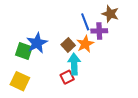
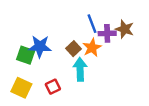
brown star: (110, 14) -> (125, 29), moved
blue star: (37, 43) -> (40, 46), turned 30
red square: (67, 77) -> (53, 87), moved

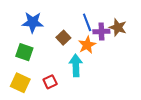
blue star: (40, 46) -> (33, 22), moved
brown square: (74, 49) -> (63, 38), moved

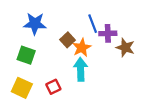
brown star: (118, 27) -> (125, 48), moved
orange star: (87, 45) -> (82, 48), moved

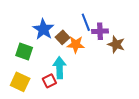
blue star: (35, 24) -> (43, 29), moved, turned 30
orange star: (82, 48) -> (76, 44), turned 30
cyan arrow: (81, 69) -> (59, 68), moved

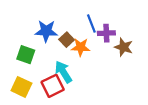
blue star: (43, 29) -> (46, 31), turned -30
cyan arrow: (59, 68) -> (63, 72), turned -30
red square: (49, 81) -> (53, 86), size x1.5

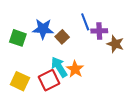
orange star: (81, 47) -> (75, 69), moved, turned 30
green square: (26, 55) -> (18, 38), moved

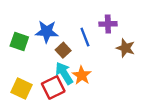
blue line: (85, 22) -> (85, 37), moved
purple cross: (99, 31) -> (108, 24), moved
brown square: (62, 37) -> (63, 50), moved

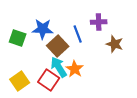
brown square: (63, 50) -> (58, 46), size x1.5
red square: (53, 87) -> (49, 80), turned -30
yellow square: (21, 89) -> (20, 81), turned 30

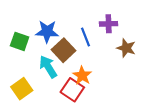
cyan arrow: (59, 67) -> (48, 67), moved
red square: (49, 80) -> (72, 90), moved

